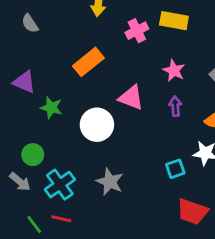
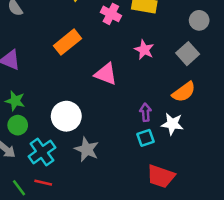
pink cross: (137, 31) -> (111, 14), turned -36
purple arrow: (175, 106) -> (145, 112), moved
green star: (51, 108) -> (15, 101), moved
white circle: (97, 125) -> (66, 116), moved

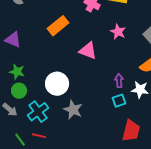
red trapezoid: (161, 176) -> (131, 131), turned -95

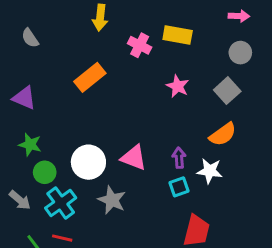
pink triangle: (88, 51) -> (134, 158), moved
green circle: (19, 91) -> (45, 172), moved

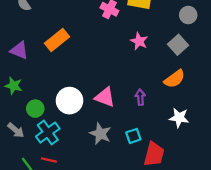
orange rectangle: (90, 77) -> (57, 40), moved
green star: (30, 145) -> (14, 86), moved
white star: (210, 171) -> (179, 118), moved
cyan square: (179, 187) -> (133, 136), moved
gray star: (112, 200) -> (100, 134), moved

